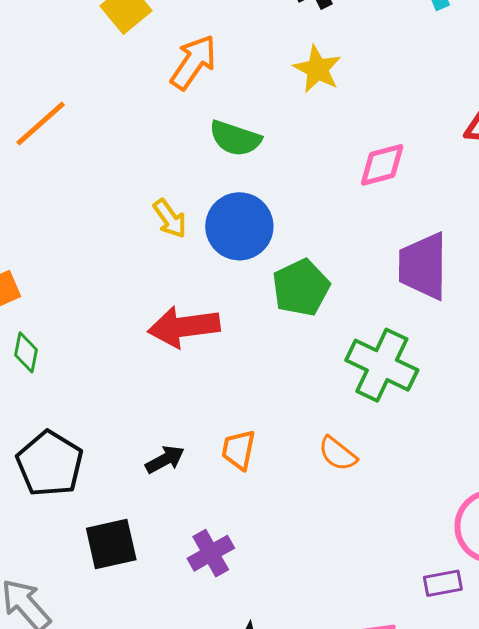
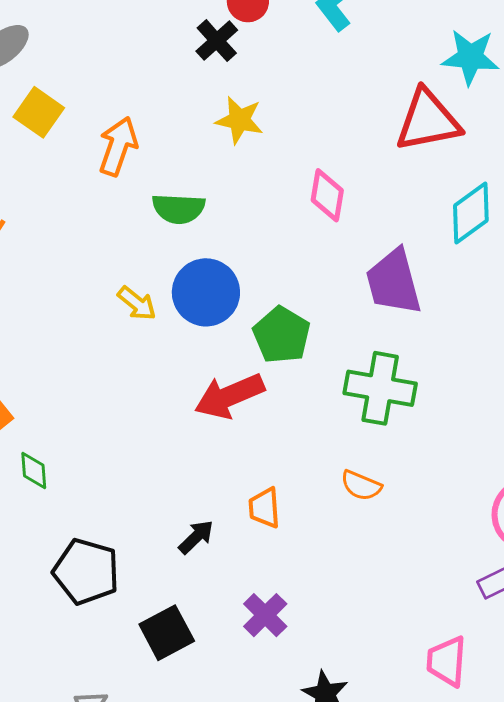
pink diamond: (382, 165) -> (327, 195), turned -50
red arrow: (184, 327) -> (229, 396), moved

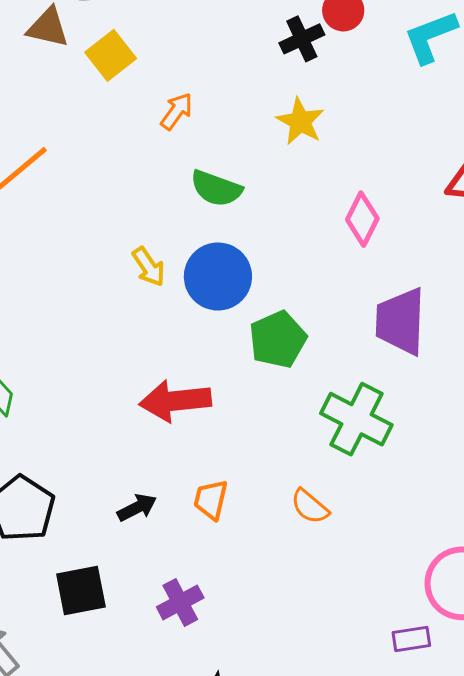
orange arrow: (118, 146) -> (177, 111), size x0.7
red arrow: (229, 396) -> (175, 401), moved

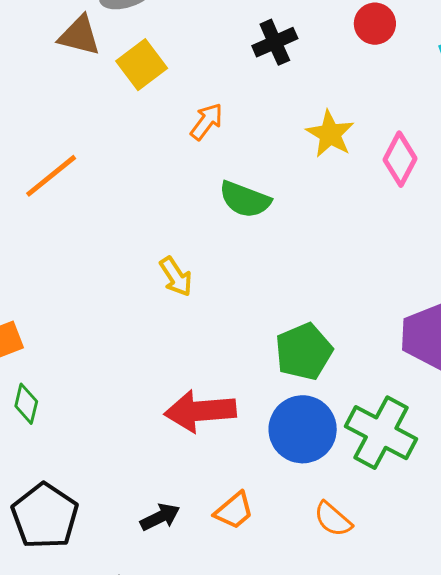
black cross: (302, 39) -> (275, 42), moved
pink diamond: (362, 219) -> (400, 159), moved
blue circle: (218, 277) -> (303, 429), moved
orange trapezoid: (211, 500) -> (234, 511), turned -144

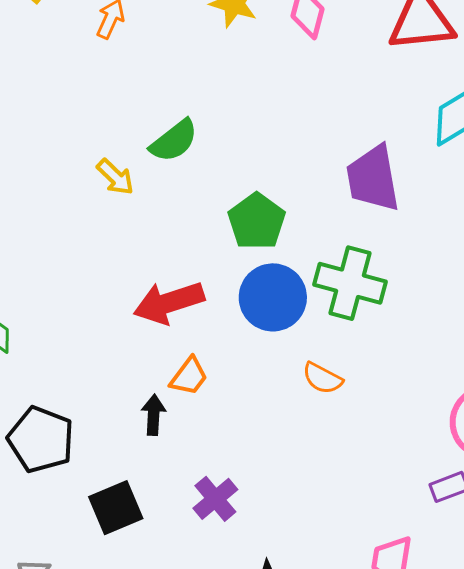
green semicircle: (245, 199) -> (174, 141), moved, turned -46
orange trapezoid: (234, 511) -> (189, 376), moved
black arrow: (160, 517) -> (154, 415), turned -48

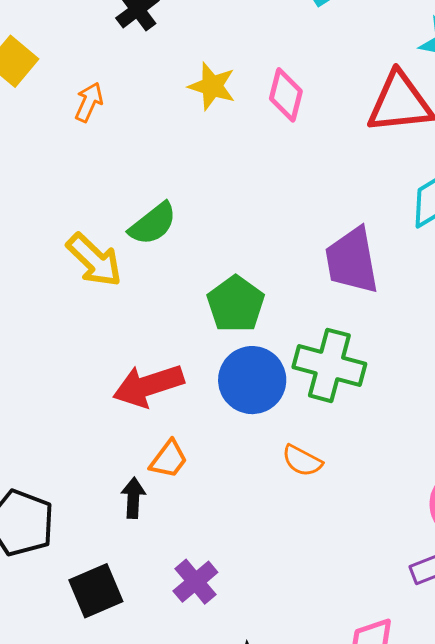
yellow arrow: (115, 177) -> (94, 260), size x1.5

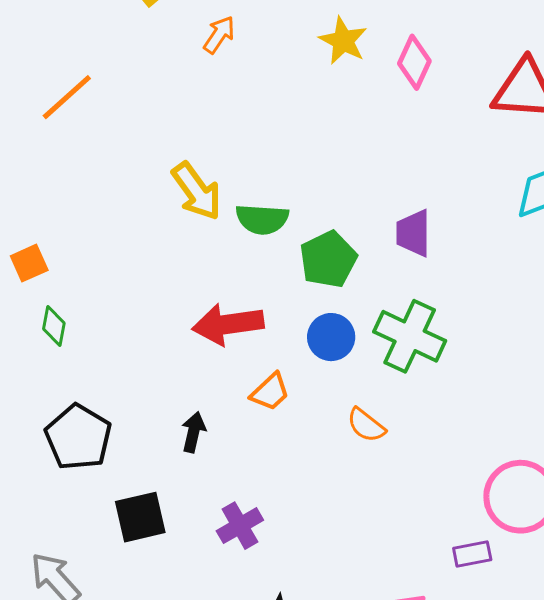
green semicircle: (153, 224) -> (262, 219), moved, turned 32
purple trapezoid: (352, 261) -> (413, 233), moved, size x0.7
blue circle: (252, 380) -> (331, 337), size x0.7
orange trapezoid: (169, 459) -> (270, 392), moved

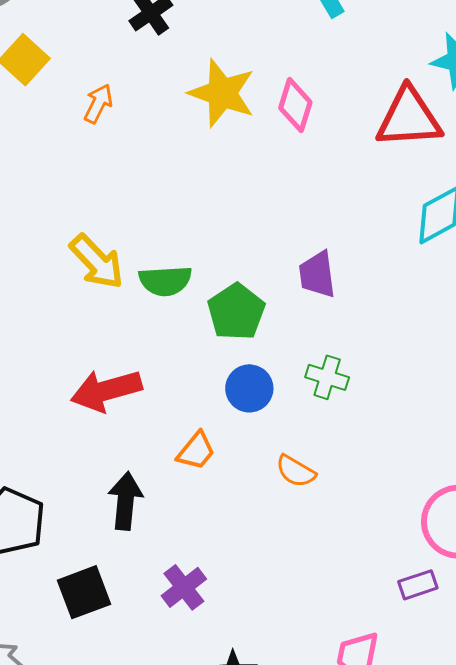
yellow star: (343, 41) -> (222, 93), size x1.4
red arrow: (228, 324) -> (106, 390), moved
green cross: (410, 336) -> (327, 377), size x0.6
black arrow: (193, 432) -> (125, 501), size x1.4

